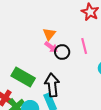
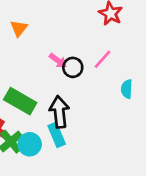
orange triangle: (49, 34) -> (19, 28), moved
pink line: (84, 46) -> (102, 59), turned 56

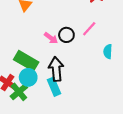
pink arrow: (58, 61) -> (51, 38), moved
cyan circle: (30, 144) -> (28, 77), moved

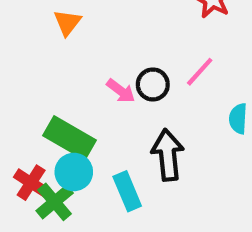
black arrow: (56, 69) -> (168, 155), moved

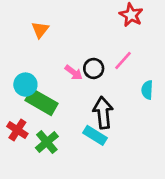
cyan circle: (74, 172) -> (25, 85), moved
cyan rectangle: (127, 191) -> (95, 135), moved, turned -35
green cross: (55, 202) -> (47, 142), moved

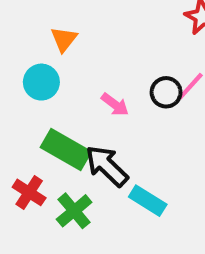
black circle: (94, 68) -> (166, 92), moved
cyan circle: (25, 85) -> (41, 82), moved
black arrow: (103, 113) -> (107, 166), moved, turned -40

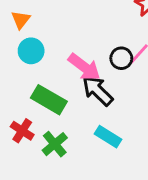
orange triangle: (64, 39) -> (21, 20), moved
pink arrow: (115, 105) -> (84, 67), size x1.6
black arrow: (107, 166) -> (98, 91), moved

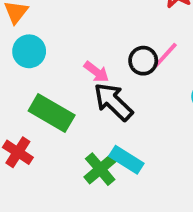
pink arrow: (84, 67) -> (96, 72), size x0.6
green cross: (55, 144) -> (100, 169), moved

